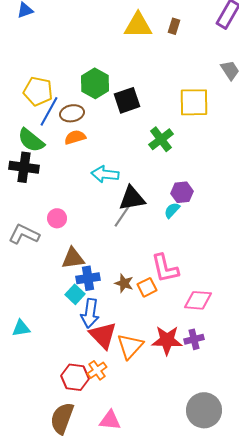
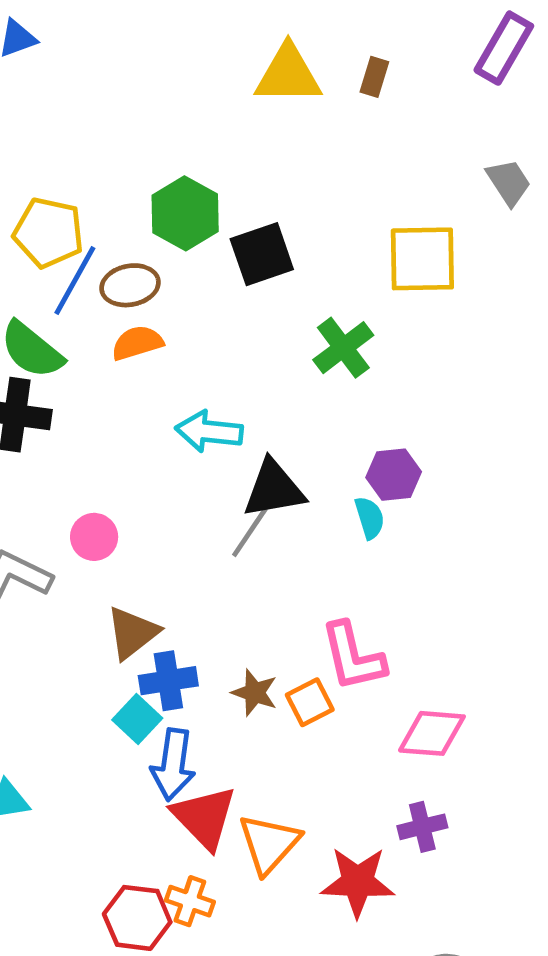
cyan semicircle: (172, 210) -> (370, 518), turned 120
brown triangle: (73, 258) -> (132, 633), turned -30
red star: (167, 340) -> (358, 882), moved
orange cross: (97, 370) -> (190, 901), turned -36

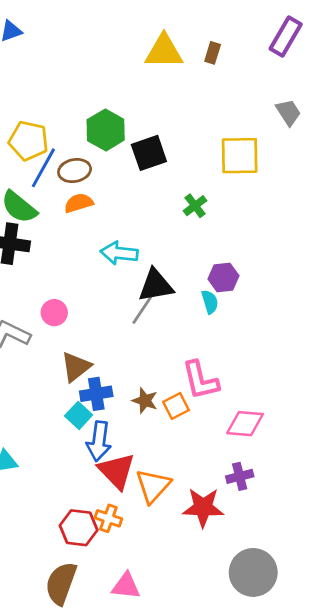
green cross: (343, 348) -> (195, 206), size x0.7

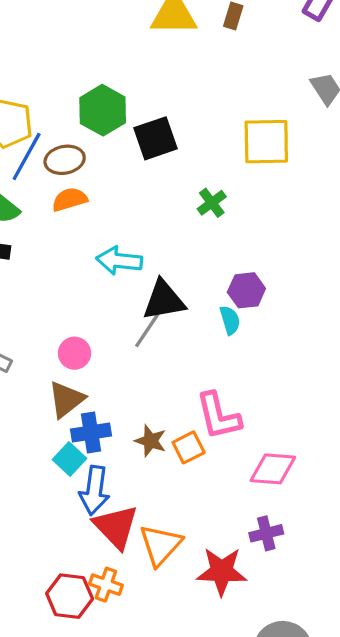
pink circle: (54, 313) -> (75, 353), moved

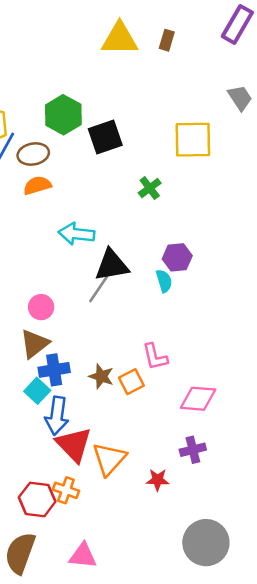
pink L-shape: (218, 416) -> (155, 357), size x0.7
red star: (222, 571) -> (158, 480), size x0.6

